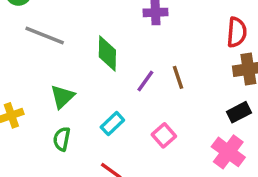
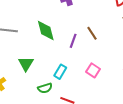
green semicircle: (62, 139) -> (45, 88), moved, turned -104

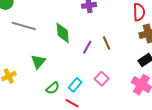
cyan rectangle: (60, 72) -> (75, 85), moved
green semicircle: (45, 88) -> (53, 88), turned -32

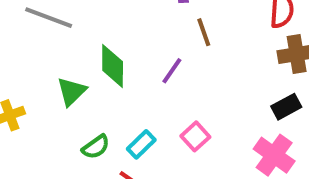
green diamond: (63, 33) -> (113, 66), moved
brown line: (107, 43) -> (204, 32), moved

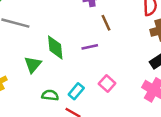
purple line: (172, 71) -> (90, 47), turned 49
green semicircle: (96, 147) -> (50, 95), turned -133

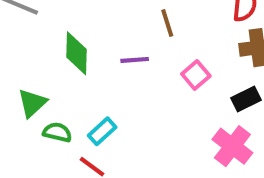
green triangle: (33, 65) -> (32, 103), moved
pink square: (107, 84) -> (196, 75), moved

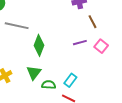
green diamond: (76, 53) -> (39, 45), moved, turned 30
pink square: (196, 75) -> (101, 46), moved

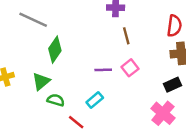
purple line: (80, 43) -> (103, 70), moved
cyan rectangle: (70, 80) -> (95, 100), moved

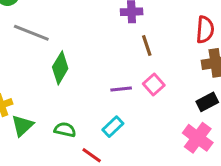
green triangle: (41, 81) -> (22, 126), moved

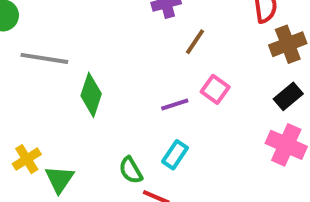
brown line: (147, 45) -> (195, 42), turned 65
green semicircle: (65, 130) -> (131, 170), moved, turned -120

